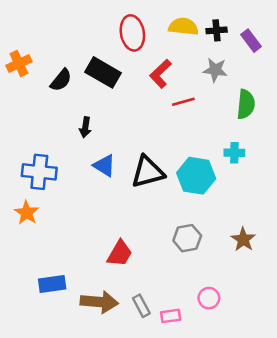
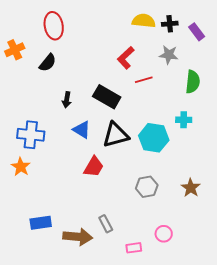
red ellipse: (132, 33) -> (54, 26), moved
black rectangle: (103, 72) -> (107, 97), moved
red trapezoid: (120, 253) -> (94, 167), moved
gray rectangle: (141, 306) -> (106, 224), moved

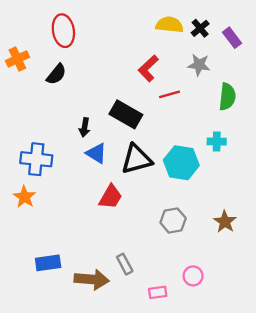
black cross: (170, 24) -> (200, 28), turned -35
black arrow: (67, 100) -> (85, 127), moved

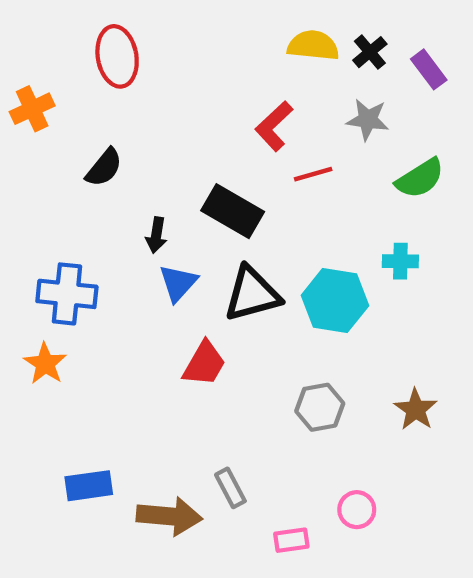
black semicircle: (56, 74) -> (104, 168), moved
green semicircle: (227, 97) -> (420, 178), turned 52
blue triangle: (96, 153) -> (178, 283), turned 40

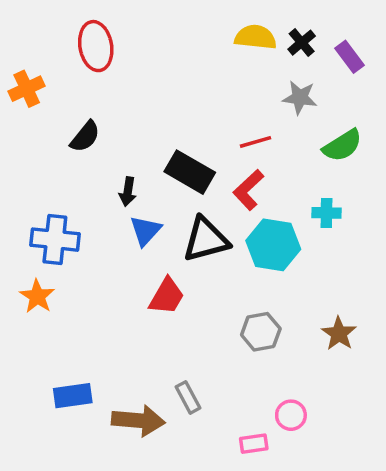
red L-shape: (274, 126) -> (248, 190), moved
pink rectangle: (291, 540) -> (254, 444), moved

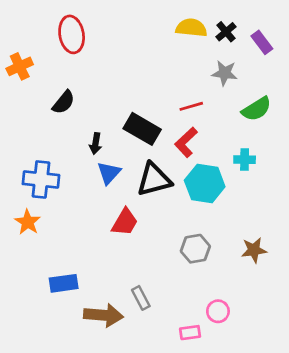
brown star: (339, 334) -> (254, 250), turned 30
blue rectangle: (73, 396) -> (64, 283), moved

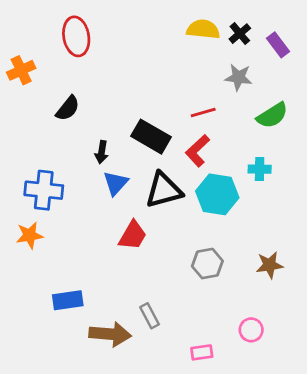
orange star: (28, 222) -> (30, 235), turned 30
pink circle: (218, 311) -> (251, 330), moved

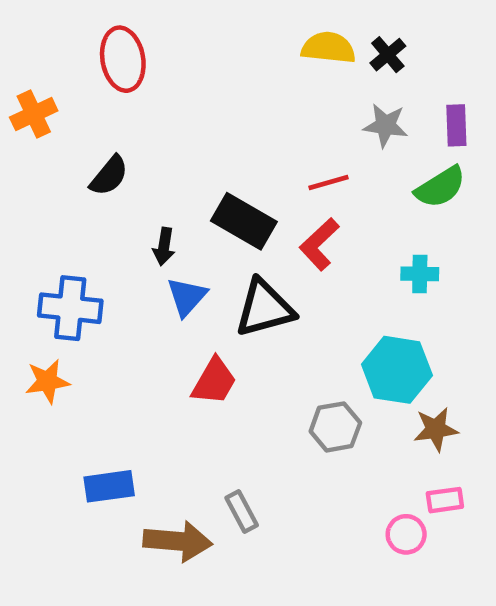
purple rectangle: (278, 45) -> (456, 125), moved, turned 35
cyan hexagon: (217, 194) -> (397, 370), moved
pink rectangle: (202, 352) -> (445, 500), moved

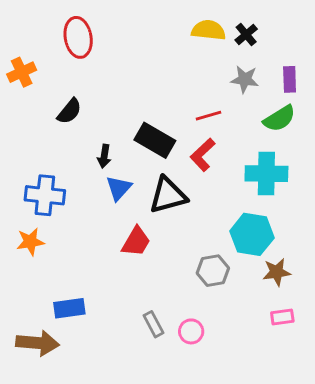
cyan cross: (420, 274) -> (266, 174), size x1.8
pink circle: (406, 534) -> (191, 331), moved
brown arrow: (178, 541) -> (38, 343), moved

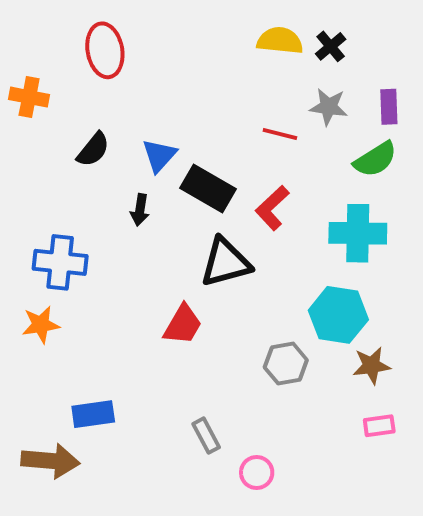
orange cross: (22, 72) -> (29, 97), turned 36
red line: (208, 116) -> (280, 134), moved, turned 30
blue triangle: (119, 188) -> (159, 155), moved
pink circle: (191, 331) -> (257, 472), moved

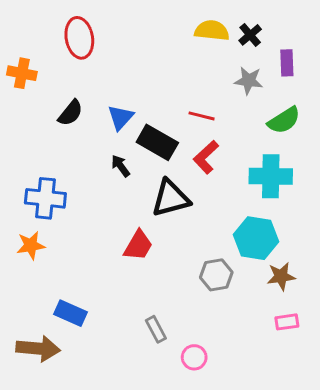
purple rectangle: (389, 107) -> (287, 63), moved
red line: (280, 134) -> (202, 116), moved
black arrow: (140, 210) -> (121, 166), moved, turned 135
blue rectangle: (93, 414) -> (70, 313), turned 32

